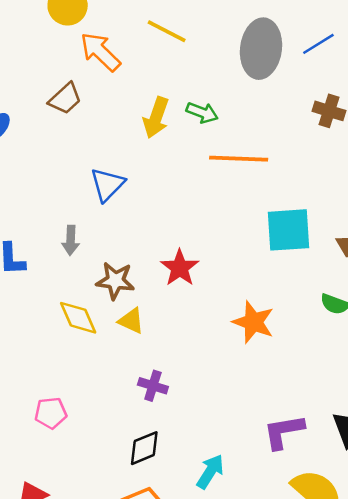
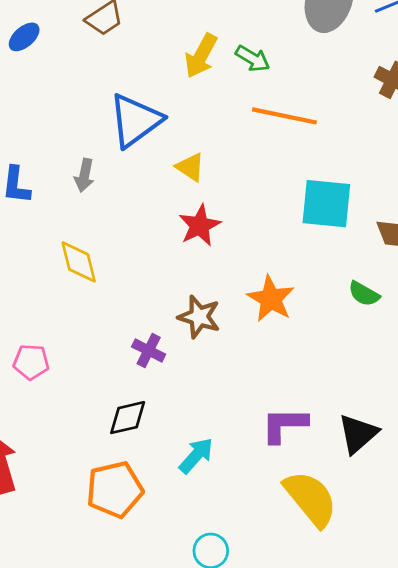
blue triangle: (107, 184) -> (135, 121), size x1.4
brown star: (115, 281) -> (199, 317), moved
yellow triangle: (131, 321) -> (190, 167), moved

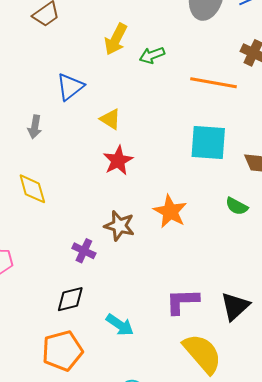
green arrow: (253, 59) -> (152, 55), moved, turned 130
orange line: (284, 116) -> (214, 83), moved
blue triangle: (135, 121) -> (70, 87), size x0.7
cyan arrow: (196, 456) -> (120, 325), turned 84

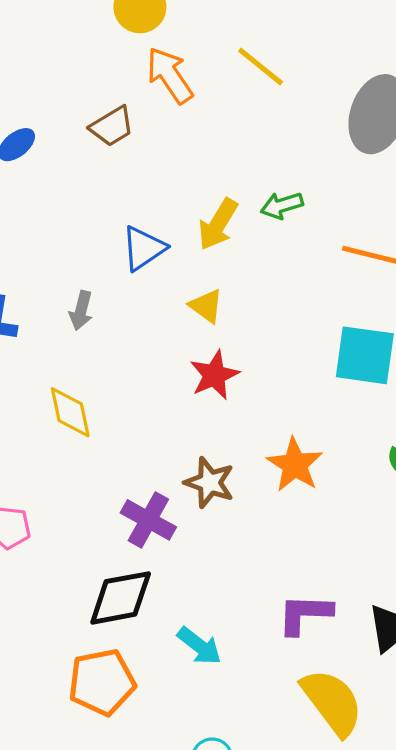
yellow arrow: (116, 39) -> (218, 224), moved
purple cross: (84, 251) -> (148, 520), size x1.4
black diamond: (70, 299) -> (121, 598), size x1.4

